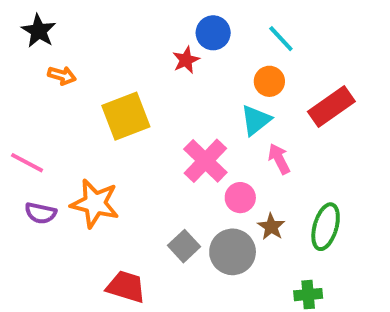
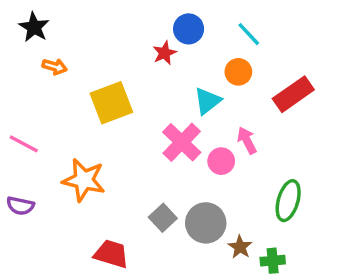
cyan triangle: (256, 120) -> (207, 101), moved
pink circle: (240, 198) -> (221, 161), moved
purple semicircle: (41, 213) -> (20, 206), moved
brown star: (271, 227) -> (240, 247), moved

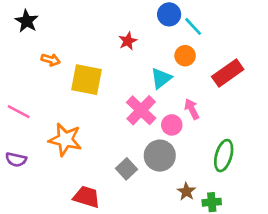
blue circle: (189, 29) -> (169, 14), moved
orange arrow: (55, 67) -> (51, 60), moved
yellow square: (111, 103) -> (87, 80), turned 32
gray circle: (206, 223) -> (160, 156), moved

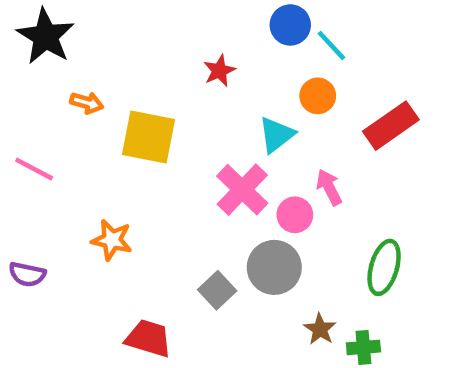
black star: (27, 21) -> (46, 36), size x1.4
pink line: (19, 112) -> (34, 169), moved
orange star: (65, 140) -> (112, 240), size x0.7

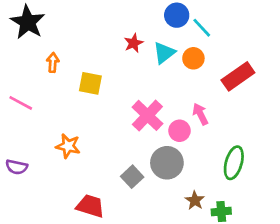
orange arrow: (87, 103) -> (53, 63), turned -102
cyan triangle: (277, 135) -> (164, 53), moved
yellow square: (148, 137) -> (90, 83), size x0.7

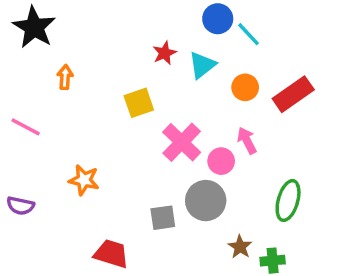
orange circle: (193, 58) -> (245, 87), moved
yellow square: (90, 83) -> (139, 103), moved, turned -30
gray square: (132, 177) -> (163, 218), turned 35

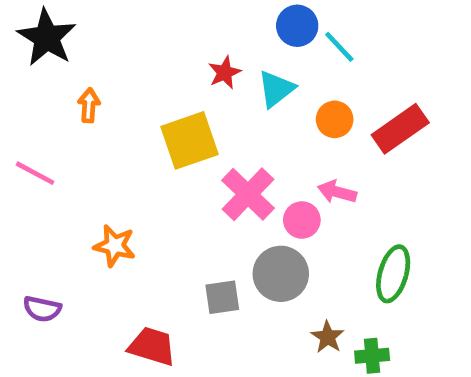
yellow square: (139, 103) -> (190, 140), size x1.4
pink arrow: (247, 141) -> (337, 192), turned -48
purple semicircle: (20, 206) -> (42, 309), moved

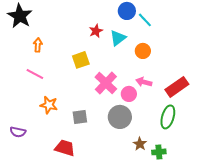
red rectangle: (400, 129) -> (177, 87), moved
yellow square: (190, 140) -> (81, 60), size x0.7
pink line: (35, 173) -> (35, 74), moved
gray square: (222, 297) -> (80, 117), moved

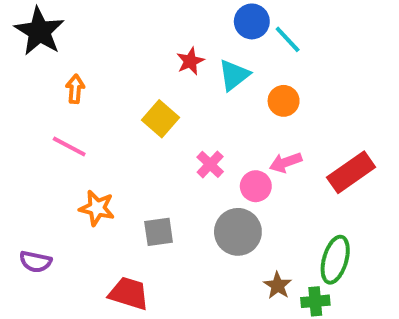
yellow square: (81, 60) -> (160, 119), turned -30
pink arrow: (144, 82) -> (286, 162), turned -35
pink cross: (106, 83) -> (210, 164), size x0.6
green ellipse: (168, 117) -> (335, 260), moved

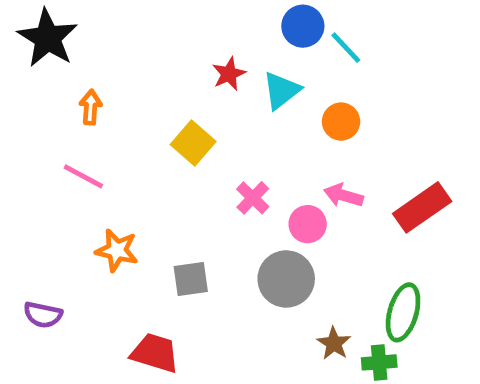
pink arrow: (286, 162) -> (343, 195), turned 36

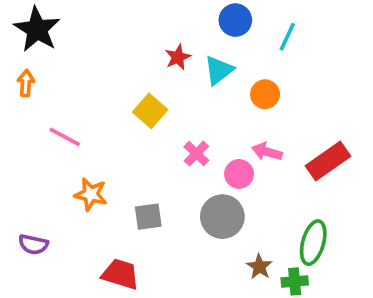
cyan line: (346, 48) -> (287, 37), moved, turned 68
orange arrow: (91, 107) -> (26, 83), moved

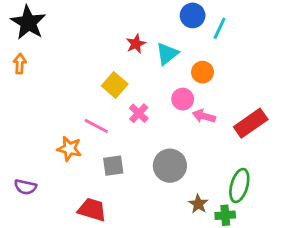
blue circle: (235, 20) -> (193, 15), moved
pink line: (65, 137) -> (96, 126), moved
pink cross: (196, 154) -> (139, 113), moved
pink circle: (239, 174) -> (183, 99), moved

